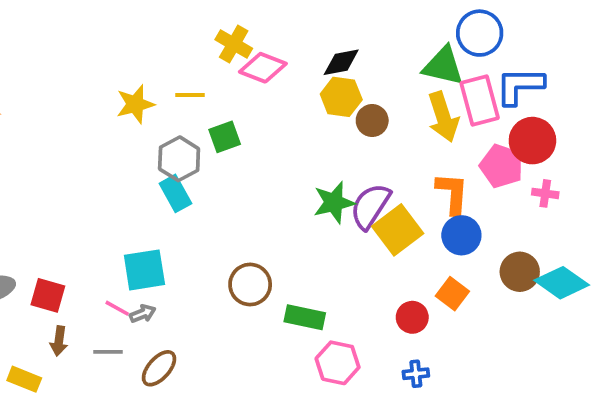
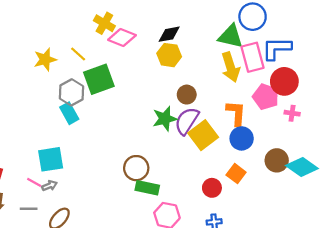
yellow line: (190, 95) -> (78, 54), turned 42
brown circle: (372, 121) -> (187, 95), moved
green square: (225, 137) -> (99, 79), size x1.6
brown circle: (250, 284) -> (136, 168), moved

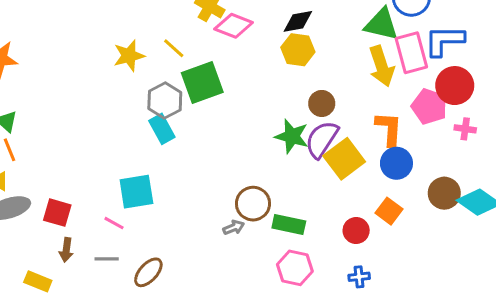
green star: (165, 119) -> (292, 136), turned 30
gray arrow: (50, 186) -> (234, 228), moved
green rectangle: (147, 188) -> (289, 225), moved

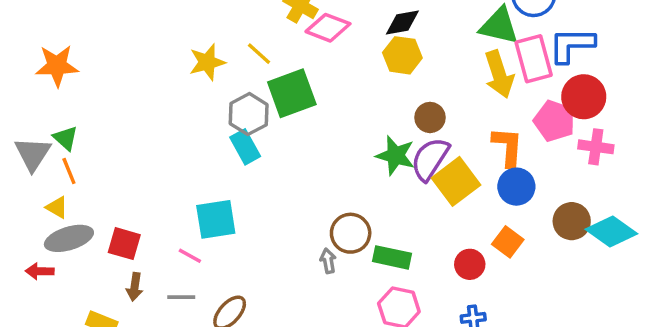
pink cross: (465, 129) -> (596, 147), size x1.4
gray arrow: (234, 228) -> (328, 261), turned -78

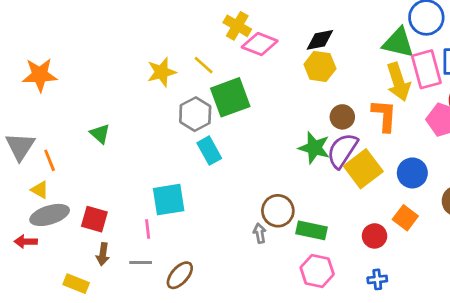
green triangle: (66, 138) -> (100, 134), moved
cyan rectangle: (245, 147) -> (209, 151), moved
orange L-shape: (508, 147) -> (384, 116), moved
pink line: (190, 256) -> (148, 229), turned 54

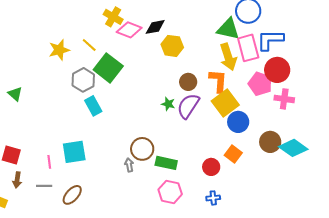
black diamond: (320, 40) -> (155, 27), moved
green square: (230, 97) -> (108, 68), turned -32
green star: (314, 148) -> (168, 104), size x0.6
yellow square: (363, 169) -> (225, 103), moved
cyan square: (169, 200) -> (74, 152), moved

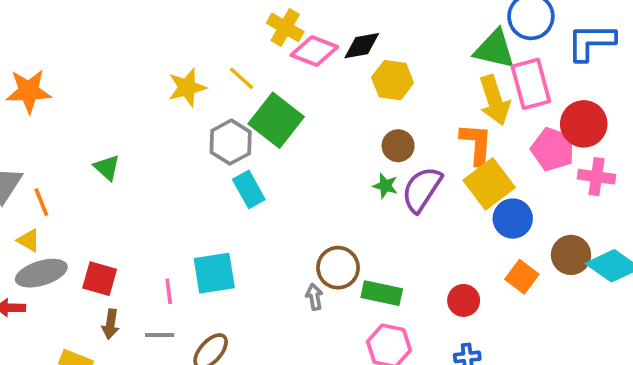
blue L-shape: (270, 40) -> (591, 42), moved
brown circle: (188, 82) -> (398, 146), moved
orange square: (233, 154) -> (522, 277), moved

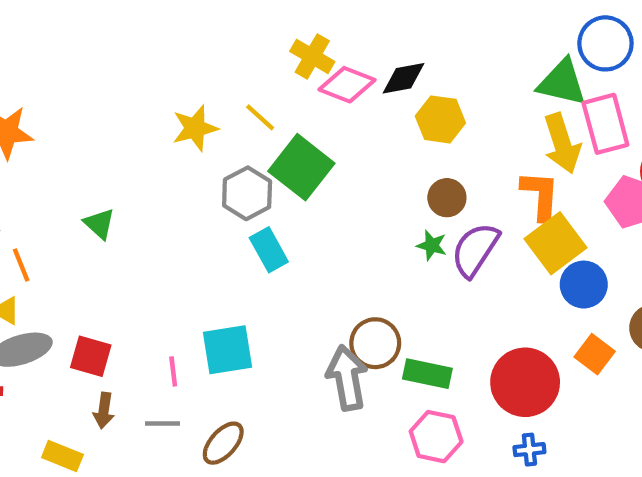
gray arrow: (314, 297) -> (347, 378), size x2.0
red circle: (464, 300) -> (525, 382), size x1.8

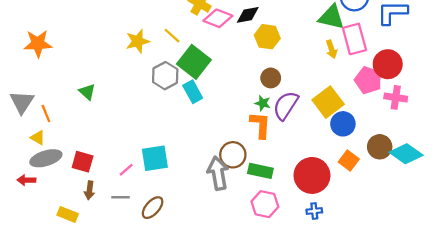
yellow arrow: (562, 143) -> (331, 49), size x0.6
orange L-shape: (540, 195) -> (260, 125), moved
cyan rectangle: (269, 250) -> (193, 92), moved
pink line: (173, 371) -> (126, 170), turned 56

